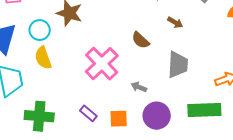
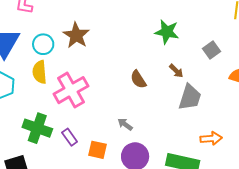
pink cross: (102, 64) -> (71, 90), moved
gray trapezoid: (178, 65) -> (190, 97), moved
green cross: (39, 116) -> (37, 128), moved

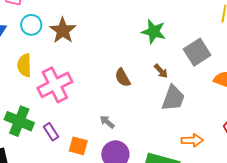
cyan circle: (43, 44) -> (31, 25), moved
gray square: (211, 50) -> (197, 52), size x1.5

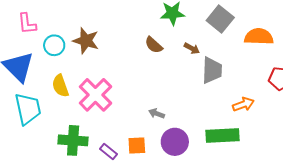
brown semicircle: (123, 78) -> (154, 45), moved
purple rectangle: (51, 132) -> (108, 151), moved

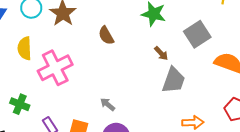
brown semicircle: (154, 45) -> (106, 36), moved
green cross: (73, 140) -> (20, 104), size x0.7

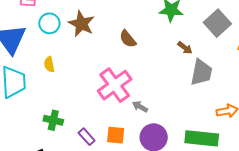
yellow semicircle: (25, 48) -> (49, 64), size x0.7
pink cross: (55, 68) -> (115, 85), moved

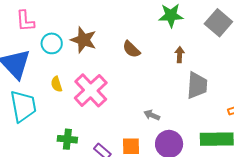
brown arrow: (185, 48) -> (180, 55), moved, turned -119
gray trapezoid: (201, 72) -> (197, 85), moved
pink cross: (115, 85) -> (91, 90), moved

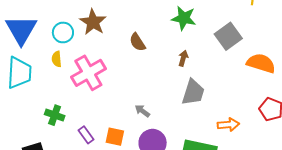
cyan circle: (52, 43) -> (63, 32), moved

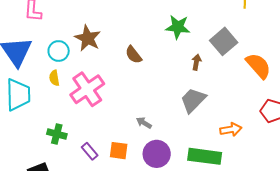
brown arrow: (183, 58) -> (196, 62), moved
orange semicircle: (261, 63) -> (258, 66), turned 36
gray trapezoid: (193, 92) -> (193, 100), turned -148

